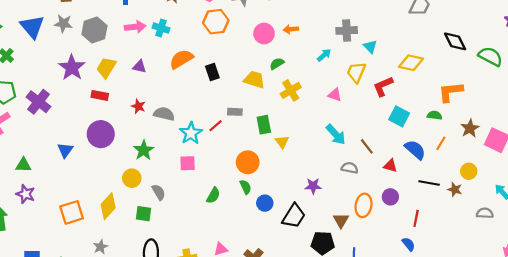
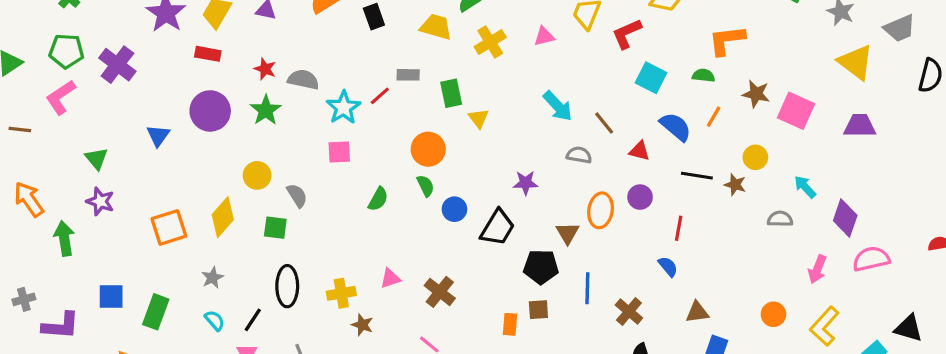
pink triangle: (335, 95) -> (544, 36), moved, turned -32
brown star: (470, 128) -> (756, 94), turned -30
green star: (144, 150) -> (266, 110), moved
green triangle: (23, 165) -> (96, 159), turned 49

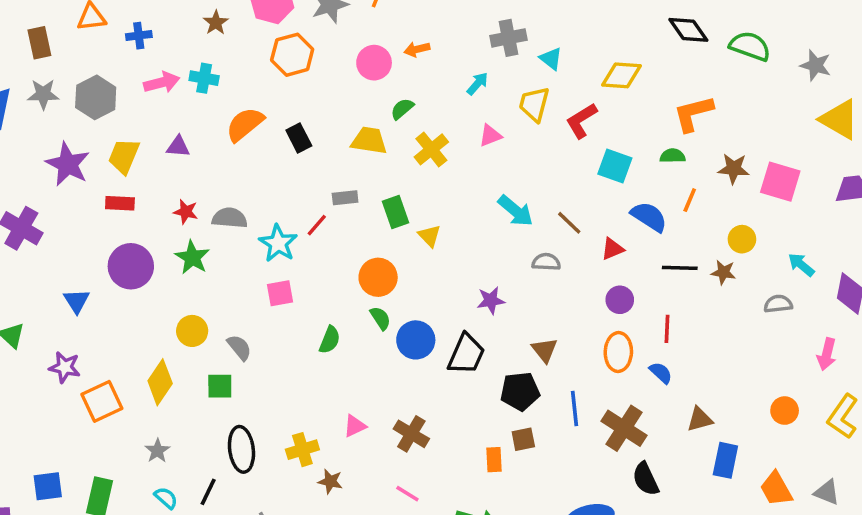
red triangle: (639, 151) -> (612, 249), turned -30
purple star: (100, 201) -> (65, 367), moved
blue circle: (454, 209) -> (416, 340), size x1.4
orange ellipse: (601, 210) -> (618, 352), moved
brown cross: (629, 312) -> (624, 428), size x1.4

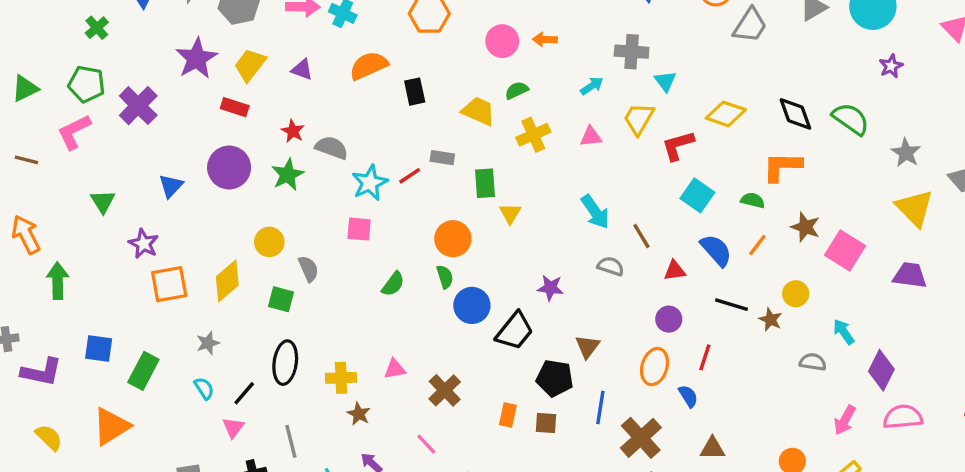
black diamond: (688, 30) -> (795, 114), moved
orange rectangle: (494, 460) -> (508, 415), moved

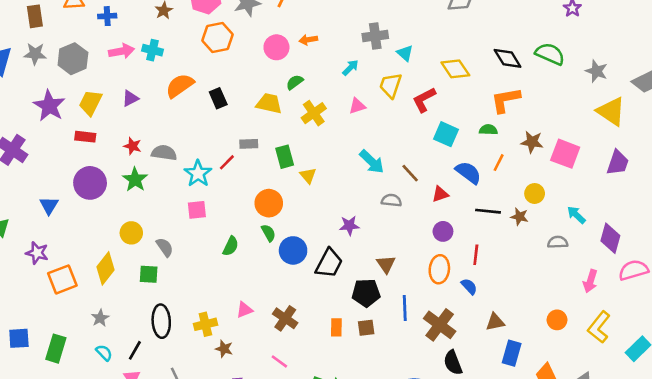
purple triangle: (302, 69) -> (130, 98), turned -36
yellow diamond: (726, 114) -> (455, 69), turned 48
purple trapezoid: (910, 275) -> (618, 163), turned 112

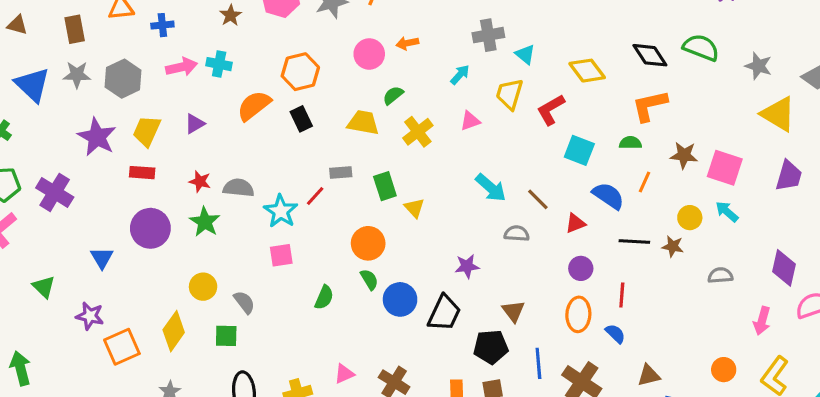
orange hexagon: (218, 38) -> (300, 72), moved
cyan arrow: (576, 215) -> (727, 212), moved

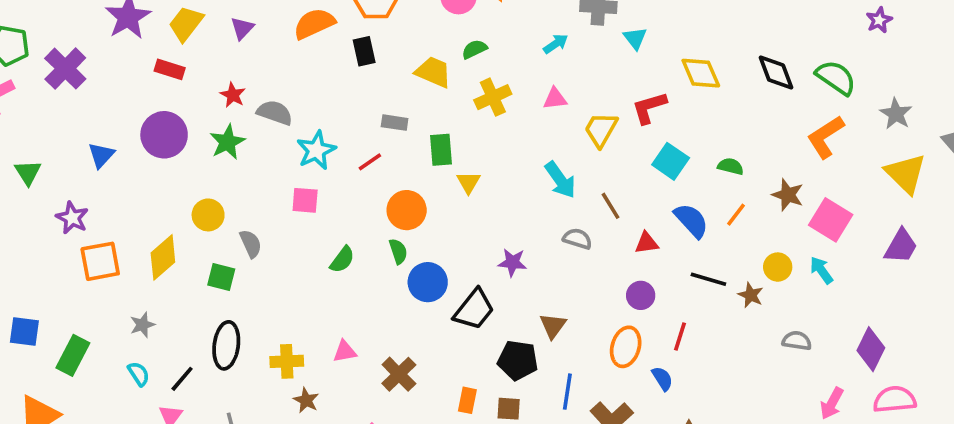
yellow trapezoid: (510, 94) -> (601, 130), moved
orange L-shape: (650, 106) -> (826, 137), moved, turned -33
purple triangle: (195, 124) -> (242, 28), turned -30
red line: (315, 196) -> (370, 162), moved

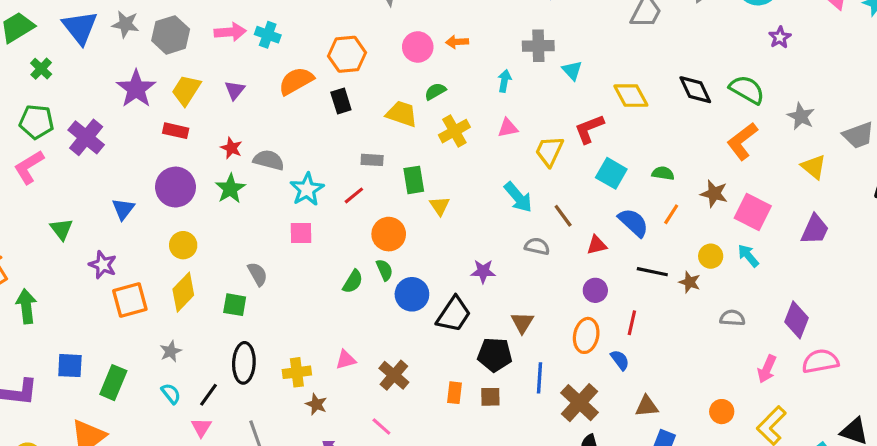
cyan arrow: (556, 44) -> (504, 81), turned -40
yellow triangle: (906, 173) -> (814, 167), size x0.7
yellow circle: (208, 215) -> (183, 245), moved
green semicircle: (342, 260) -> (353, 282), moved

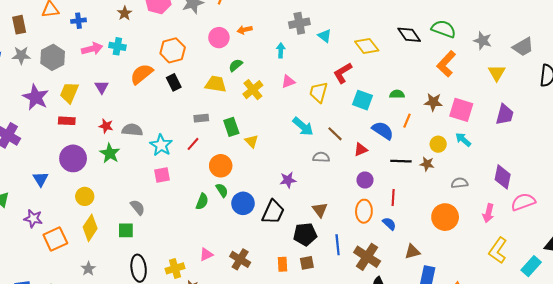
yellow triangle: (814, 167) -> (497, 73), turned 30
orange circle: (722, 412) -> (445, 217), moved, size x1.6

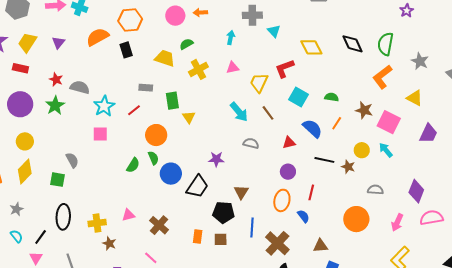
green semicircle: (444, 29) -> (385, 44), turned -110
yellow triangle: (497, 73) -> (415, 98), moved, turned -42
brown line: (335, 134) -> (268, 113), moved

